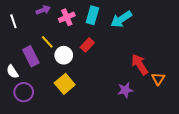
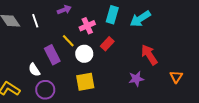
pink cross: (67, 17) -> (87, 26), moved
red arrow: (140, 64) -> (149, 55), moved
yellow square: (65, 84) -> (85, 82), turned 30
purple star: (125, 90) -> (136, 79), moved

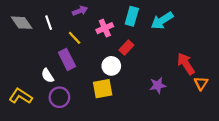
yellow line: (68, 41) -> (75, 38), moved
white circle: (84, 54) -> (111, 66), moved
red arrow: (149, 55) -> (186, 64), moved

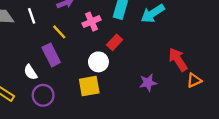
orange triangle: (201, 83) -> (194, 80), turned 32

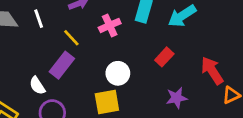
red rectangle: (115, 42) -> (164, 57), moved
purple rectangle: (51, 55) -> (62, 65), turned 65

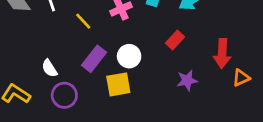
purple rectangle: (62, 65) -> (94, 59), moved
red arrow: (212, 71) -> (222, 53), turned -144

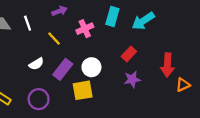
white semicircle: (49, 68) -> (36, 64), moved, turned -88
purple star: (187, 80) -> (132, 79), moved

